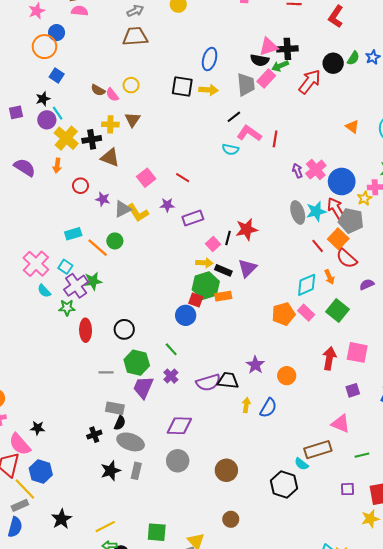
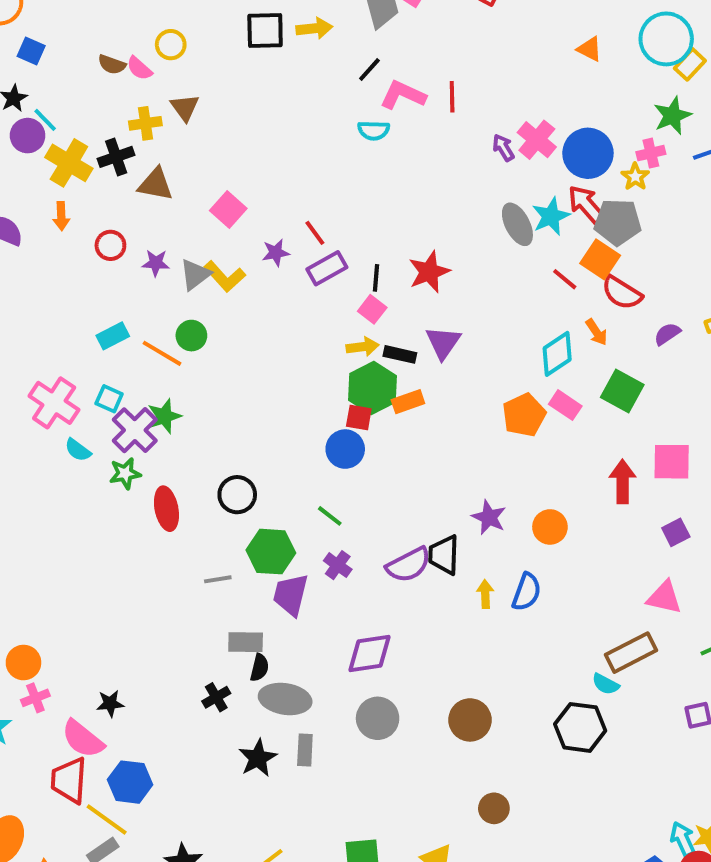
red line: (183, 178) -> (315, 233), moved, turned 32
black line: (228, 238) -> (376, 278), moved
black trapezoid: (228, 381) -> (444, 555), turned -85

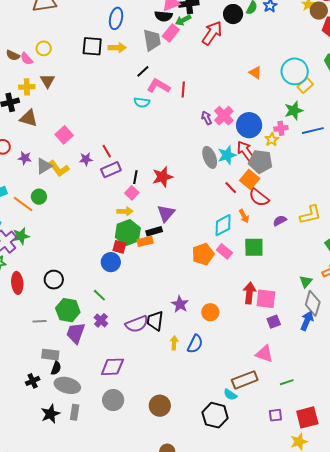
black rectangle: (400, 354) -> (154, 231), moved, turned -35
green square: (622, 391) -> (254, 247), turned -35
pink square: (672, 462) -> (266, 299), moved

